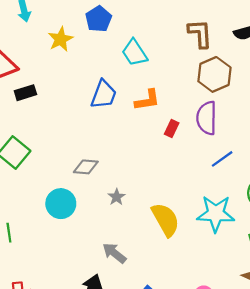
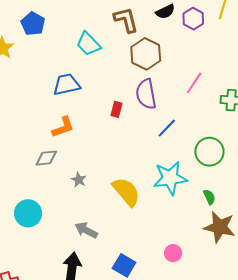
cyan trapezoid: (134, 53) -> (88, 44), moved
blue trapezoid: (104, 94) -> (67, 84), moved, turned -112
orange L-shape: (147, 100) -> (63, 127), moved
cyan circle: (61, 204) -> (28, 213), moved

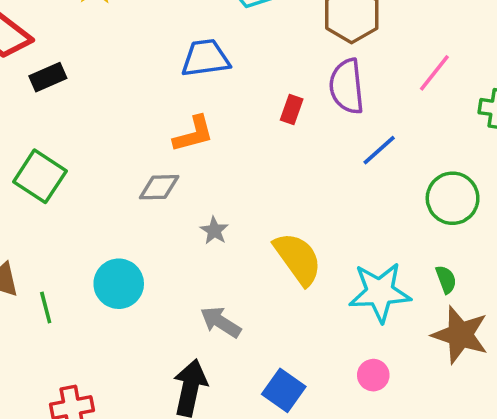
cyan star: (170, 178) -> (380, 292), moved

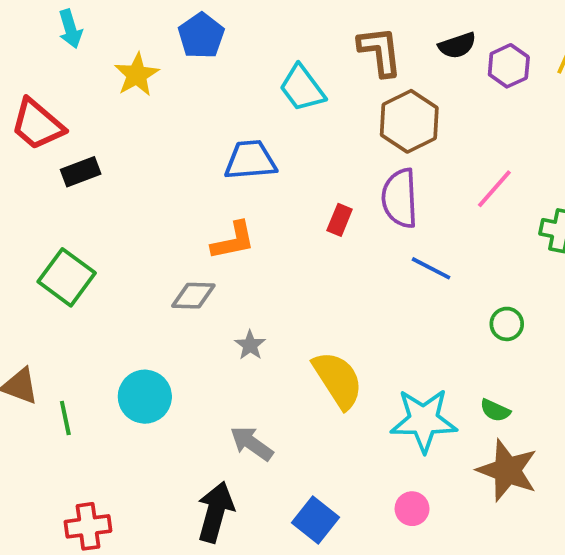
blue line: (379, 150) -> (431, 268), turned 66
green circle: (453, 198) -> (507, 324), size x0.6
green semicircle: (446, 279) -> (495, 410), turned 132

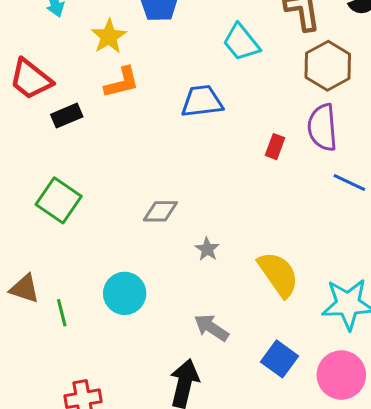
orange L-shape: (233, 241) -> (122, 82), moved
pink circle: (412, 509) -> (341, 375), size x1.8
blue square: (315, 520) -> (280, 359), moved

